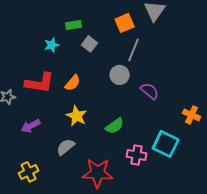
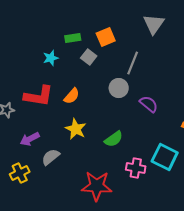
orange square: (125, 23) -> (106, 37), moved
gray semicircle: (66, 147) -> (51, 157), moved
yellow cross: (29, 172) -> (20, 173), moved

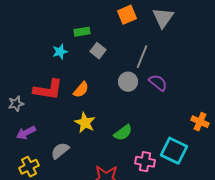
orange square: (106, 37) -> (127, 15), moved
purple semicircle: (149, 104) -> (158, 83), moved
purple arrow: (30, 139) -> (26, 133), moved

